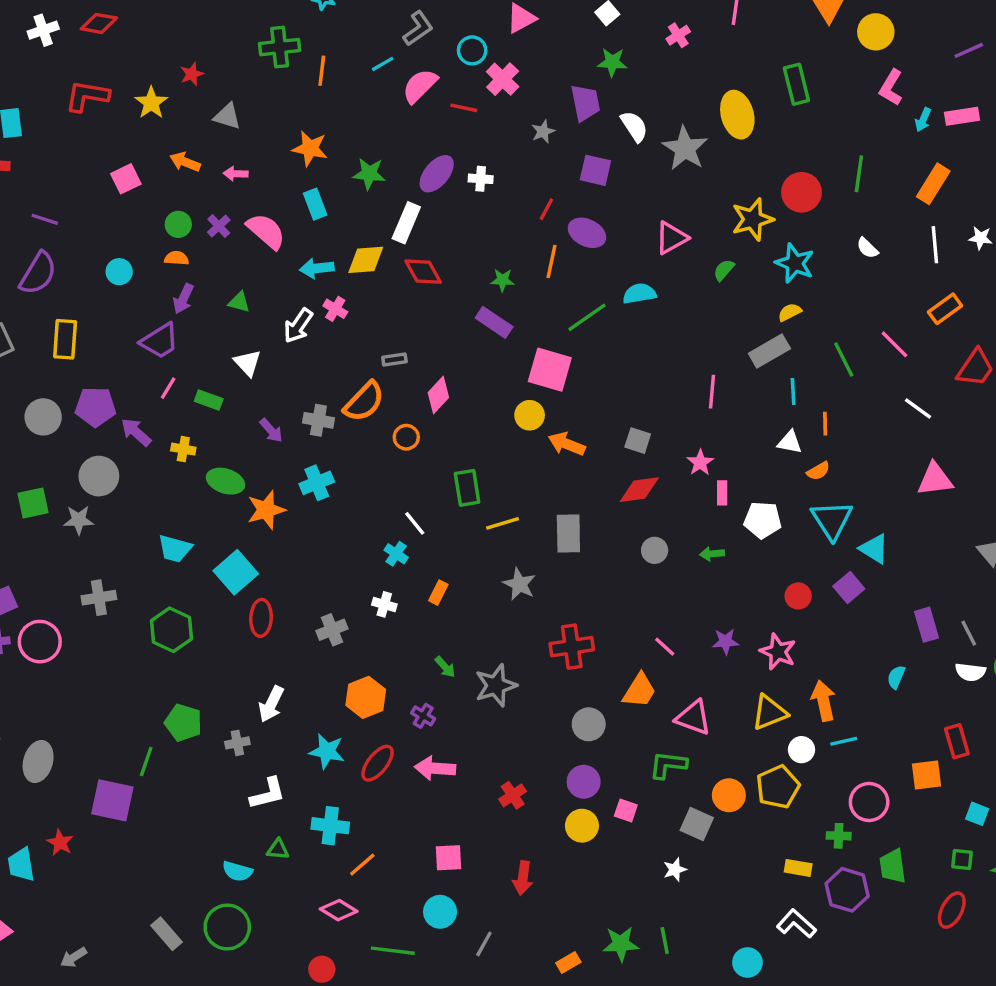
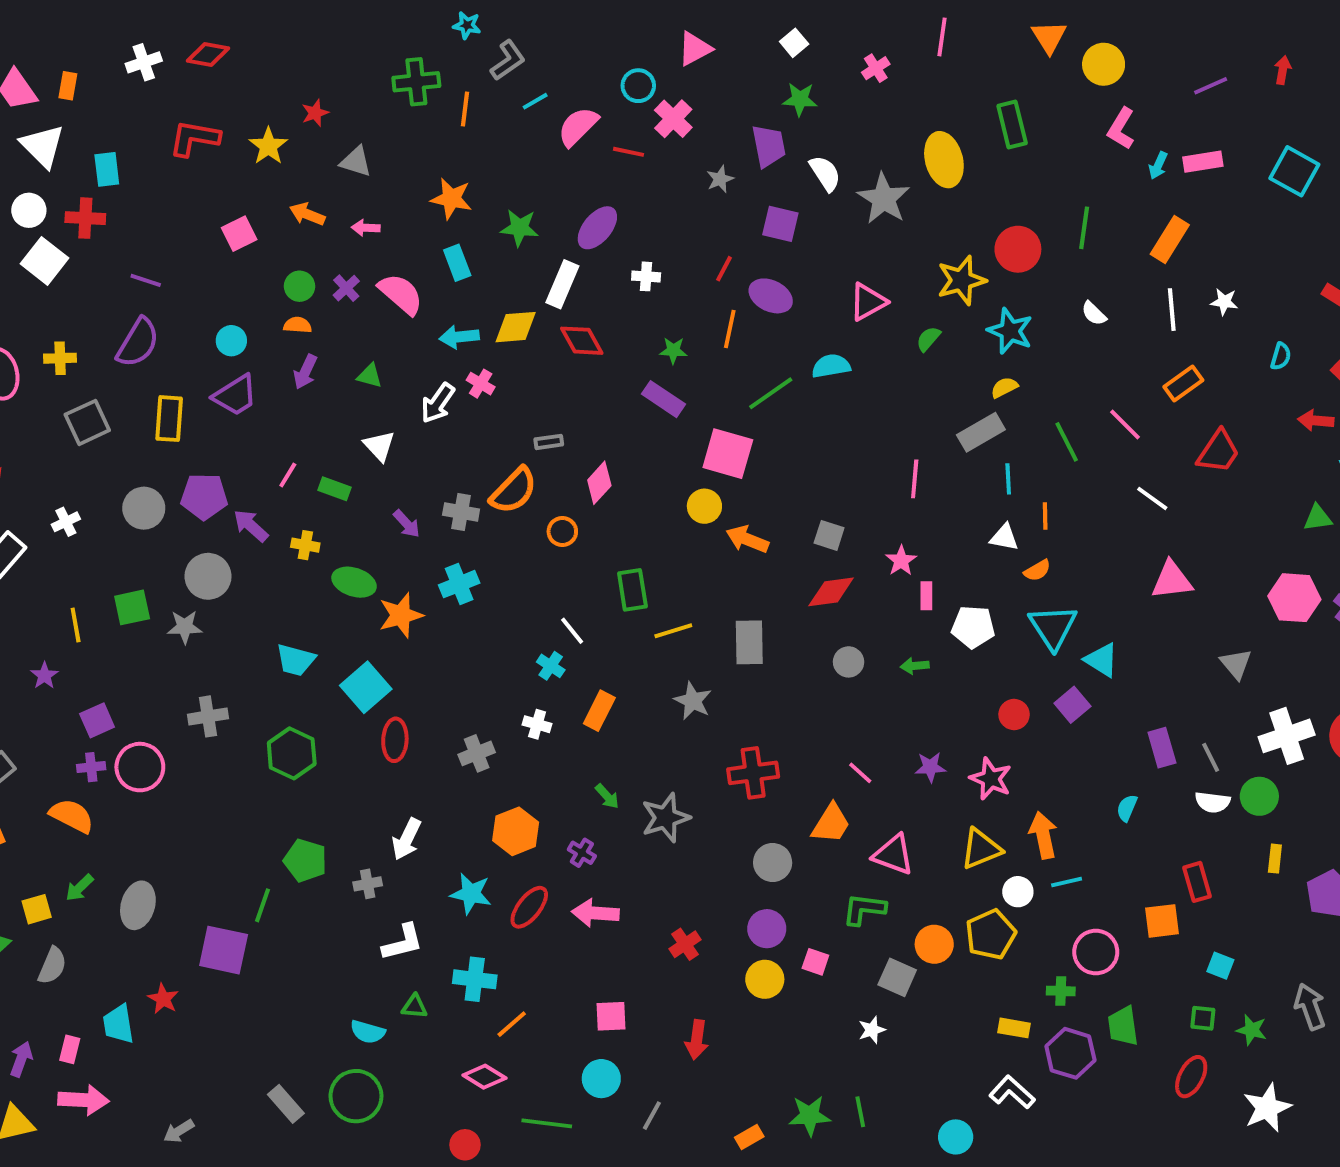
gray L-shape: (418, 28) -> (508, 60), moved
white cross: (481, 179) -> (646, 276), moved
purple trapezoid: (160, 341) -> (235, 395), moved
orange rectangle: (438, 593) -> (599, 711), size x1.4

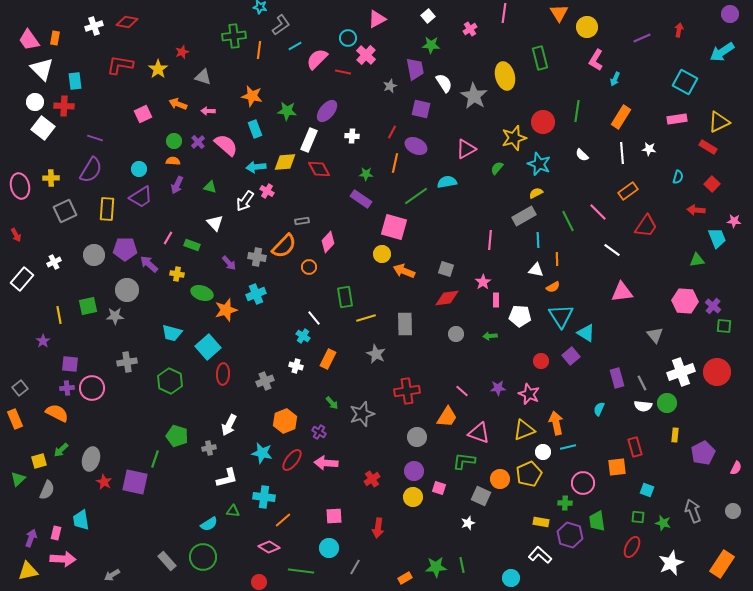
pink rectangle: (1203, 162) -> (677, 119), moved
purple square: (97, 720) -> (70, 364), turned 30
red star: (163, 999) -> (104, 482), moved
cyan semicircle: (368, 1032) -> (209, 524), turned -48

